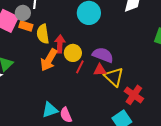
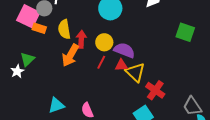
orange rectangle: (26, 26) -> (39, 28), moved
yellow circle: (73, 53) -> (104, 42), moved
cyan triangle: (50, 110) -> (56, 105), moved

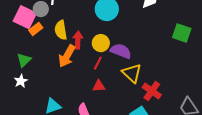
orange rectangle: (39, 28) -> (36, 29), turned -56
red triangle: (121, 65) -> (99, 86), moved
white star: (17, 71) -> (21, 81), moved

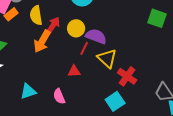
red arrow: (78, 40) -> (53, 25), turned 30
red line: (98, 63) -> (84, 48), moved

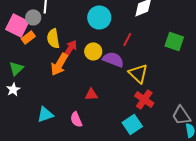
red line: (84, 48) -> (127, 39), moved
yellow triangle: (107, 58) -> (138, 73), moved

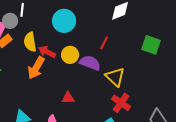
cyan circle: (99, 17) -> (64, 21), moved
red arrow: (70, 48) -> (47, 52), turned -96

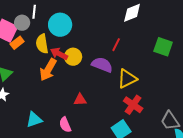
cyan circle: (64, 21) -> (60, 25), moved
yellow circle: (70, 55) -> (73, 57), moved
yellow triangle: (115, 77) -> (127, 79), turned 50

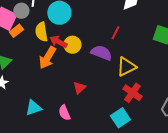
red triangle: (80, 100) -> (79, 88), turned -40

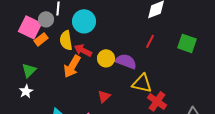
red line: (115, 33) -> (150, 41), moved
yellow circle: (72, 45) -> (106, 58), moved
yellow triangle: (126, 67) -> (142, 83), moved, turned 40

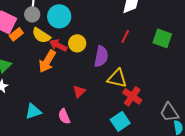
gray circle: (46, 19) -> (32, 14), moved
yellow semicircle: (66, 40) -> (41, 35), turned -48
yellow circle: (106, 58) -> (77, 43), moved
purple semicircle: (126, 61) -> (101, 56), turned 80

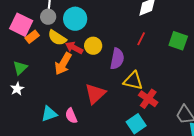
red triangle: (79, 91) -> (95, 94), size x1.6
pink semicircle: (64, 116) -> (71, 116), moved

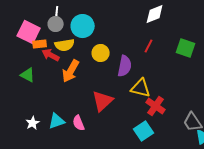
orange rectangle: (32, 37) -> (40, 44), turned 32
yellow semicircle: (57, 38) -> (65, 45), turned -42
red arrow: (74, 48) -> (51, 55), moved
green triangle: (20, 68) -> (28, 75), turned -49
white star: (17, 89) -> (33, 123), moved

